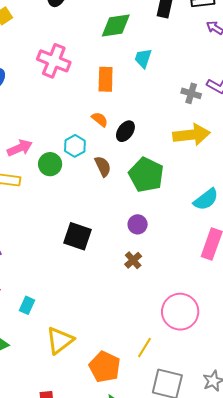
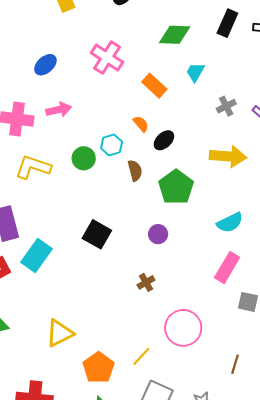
orange rectangle: (106, 79) -> (154, 86), turned -60
gray cross: (191, 93) -> (226, 106), moved, turned 36
pink arrow: (20, 148) -> (59, 110), moved
brown cross: (133, 260) -> (146, 282), moved
cyan rectangle: (27, 305) -> (36, 256), moved, size x1.8

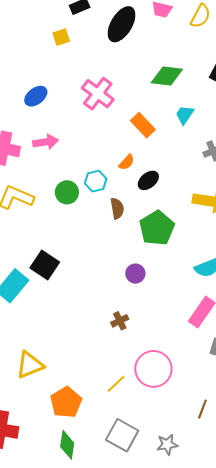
orange semicircle: (141, 124) -> (127, 162), turned 78
black square: (97, 234) -> (45, 265), moved
yellow line: (141, 356) -> (116, 384), moved

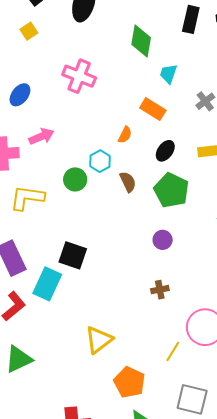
green diamond: (167, 76) -> (141, 41), turned -72
orange rectangle: (143, 125) -> (153, 109), moved
black ellipse: (148, 180) -> (165, 151), moved
brown cross: (120, 321) -> (160, 290), turned 30
yellow triangle: (30, 365) -> (99, 340), moved

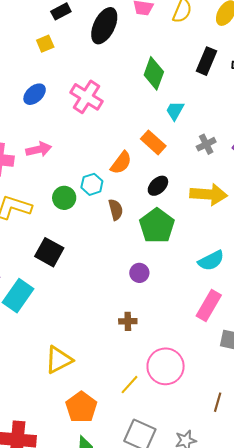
blue ellipse: (20, 95) -> (35, 94), moved
orange semicircle: (125, 135) -> (121, 163), size x1.4
black square: (73, 255) -> (49, 252), moved

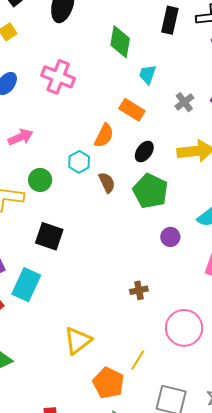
green circle: (64, 198) -> (40, 180), moved
purple circle: (139, 273) -> (170, 237), moved
yellow line: (130, 385) -> (138, 360), moved

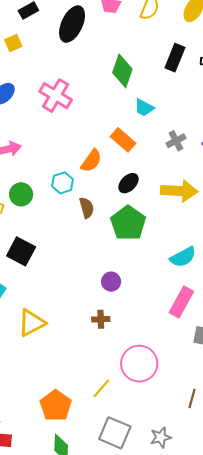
cyan trapezoid: (148, 74) -> (144, 108), turned -90
purple circle: (170, 237) -> (111, 282), moved
yellow triangle: (78, 341) -> (32, 323), moved
yellow line: (138, 360) -> (101, 388), moved

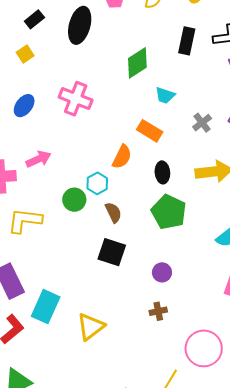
green diamond: (122, 71) -> (137, 63), turned 48
black ellipse: (129, 183) -> (162, 172), turned -40
green circle: (21, 194) -> (74, 200), moved
brown semicircle: (87, 208) -> (113, 212), moved
black square: (21, 251) -> (112, 252), moved

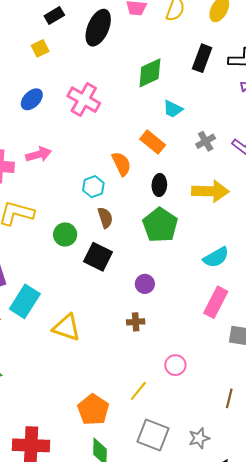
orange semicircle: (122, 157) -> (121, 164), turned -60
green circle: (74, 200) -> (65, 234), moved
yellow triangle: (91, 327) -> (67, 328), turned 48
pink circle: (204, 348) -> (175, 365), size x0.6

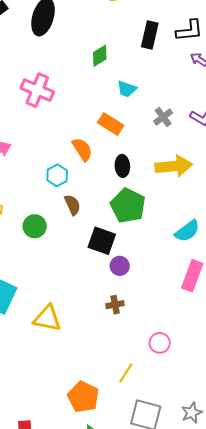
green diamond: (150, 73) -> (100, 56), size x0.7
black square: (98, 257) -> (102, 241), moved

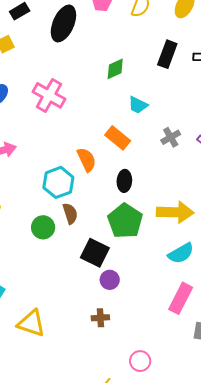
yellow arrow: (174, 166) -> (175, 212), moved
cyan hexagon: (57, 175) -> (58, 182), size x1.4
green circle: (35, 226) -> (43, 227), moved

